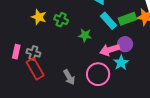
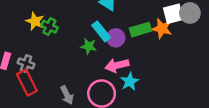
green cross: (61, 20) -> (49, 27), moved
cyan rectangle: (109, 21) -> (101, 31), moved
purple circle: (125, 44) -> (116, 38), moved

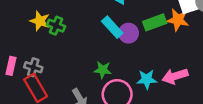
green star: (89, 46) -> (103, 70), moved
pink arrow: (117, 65) -> (175, 76), moved
cyan star: (130, 81) -> (147, 79), turned 30

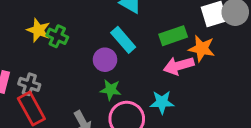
orange star: (178, 20) -> (202, 49), moved
purple circle: (129, 33) -> (105, 60), moved
pink arrow: (175, 76) -> (179, 66), moved

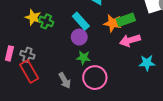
cyan rectangle: (123, 40) -> (81, 21), moved
orange star: (202, 49) -> (113, 23), moved
cyan star: (162, 102) -> (147, 63), moved

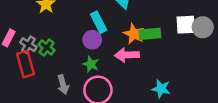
green cross: (46, 21) -> (47, 47), moved
pink arrow: (130, 40) -> (127, 55), moved

